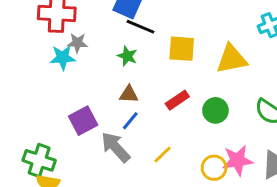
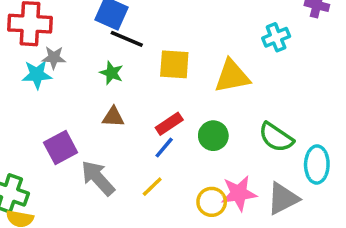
blue line: (130, 121) -> (164, 148), moved

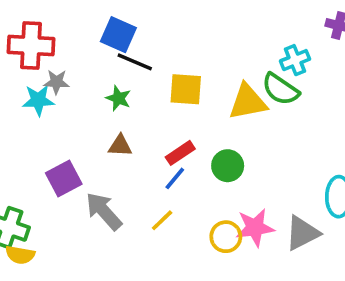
green semicircle: (276, 137) -> (280, 89), moved

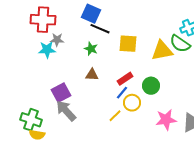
gray arrow: (104, 211) -> (66, 111), moved
yellow circle: (226, 237) -> (132, 103), moved

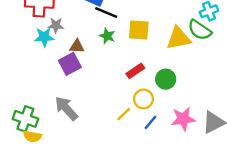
green star: (91, 49) -> (107, 36), moved
brown triangle: (92, 75) -> (77, 46), moved
purple square: (61, 93) -> (70, 64), moved
blue line: (122, 93) -> (150, 122), moved

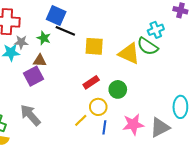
green star: (107, 36) -> (44, 38), moved
yellow triangle: (179, 38) -> (129, 53), turned 35
blue line: (150, 122) -> (104, 127), turned -32

